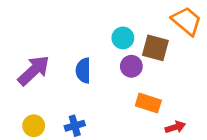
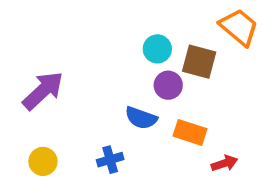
blue semicircle: (83, 71) -> (141, 118), moved, turned -70
blue cross: (75, 126) -> (110, 160), moved

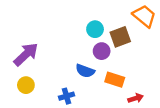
brown square: (199, 62) -> (120, 37), turned -35
yellow circle: (43, 161) -> (26, 85), moved

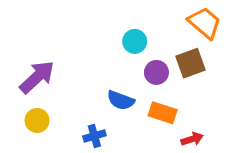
brown square: (120, 37) -> (191, 63), moved
purple circle: (102, 51) -> (156, 72), moved

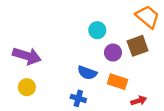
purple arrow: (37, 77) -> (27, 56), turned 60
blue cross: (94, 136) -> (78, 98), moved, turned 32

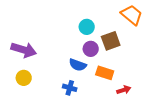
brown square: (138, 46) -> (111, 41), moved
purple circle: (113, 53) -> (91, 49), moved

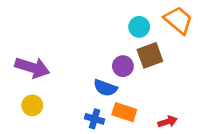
cyan circle: (87, 27) -> (139, 27), moved
orange rectangle: (105, 73) -> (124, 112), moved

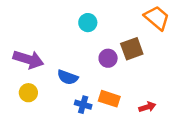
cyan circle: (139, 27) -> (88, 23), moved
blue semicircle: (105, 88) -> (68, 77), moved

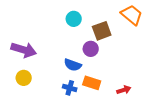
brown square: (132, 49) -> (102, 31), moved
blue semicircle: (68, 77) -> (73, 65), moved

